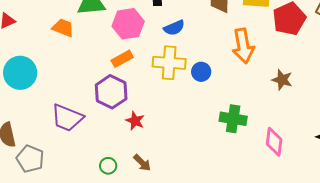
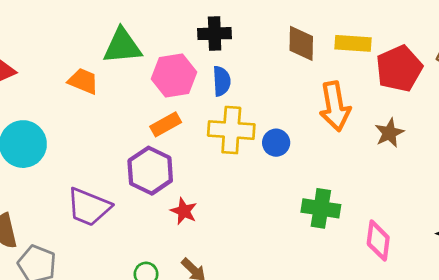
blue semicircle: (174, 28) -> (222, 81), moved, turned -70
brown star: (282, 80) -> (389, 133), moved, turned 30

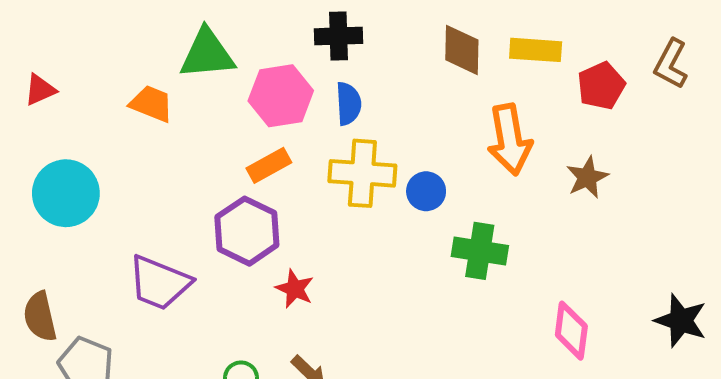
red pentagon: (399, 69) -> (601, 86), size x0.7
green cross: (321, 208) -> (480, 251), moved

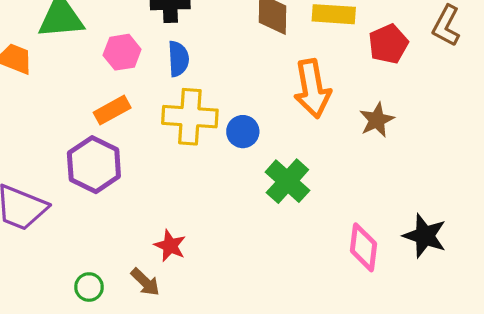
pink hexagon: (281, 96) -> (122, 52), size x0.7
green cross: (480, 251) -> (287, 181), turned 33
red star: (295, 289) -> (170, 246), moved
black star: (681, 321) -> (425, 236), moved

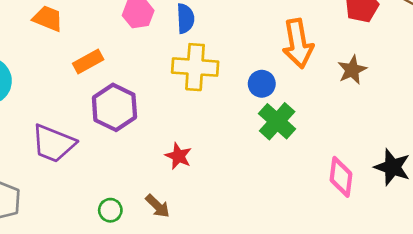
orange rectangle: (112, 110) -> (88, 62), moved
blue circle: (243, 132) -> (262, 84), moved
red star: (170, 246) -> (178, 156), moved

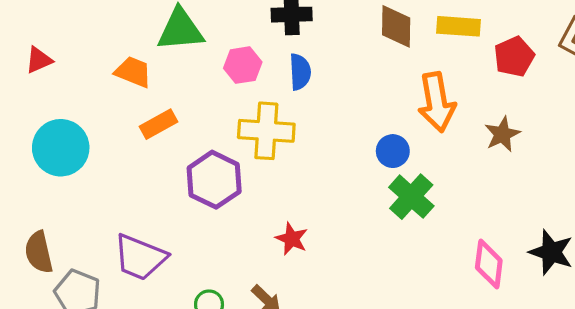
orange rectangle: (88, 62) -> (158, 124), moved
yellow cross: (195, 67) -> (266, 131), moved
purple trapezoid: (53, 143) -> (140, 257), moved

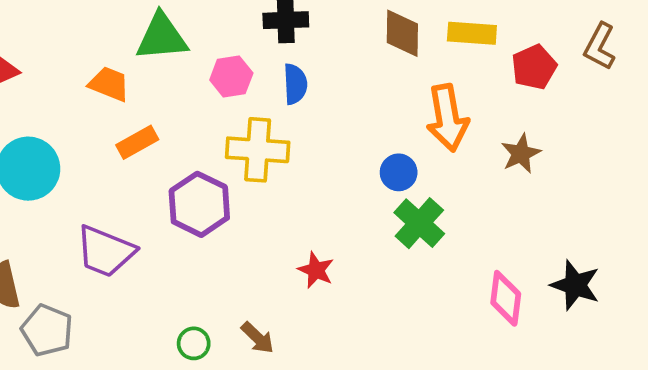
red star: (292, 239) -> (316, 270), moved
purple trapezoid: (140, 257) -> (105, 251), moved

